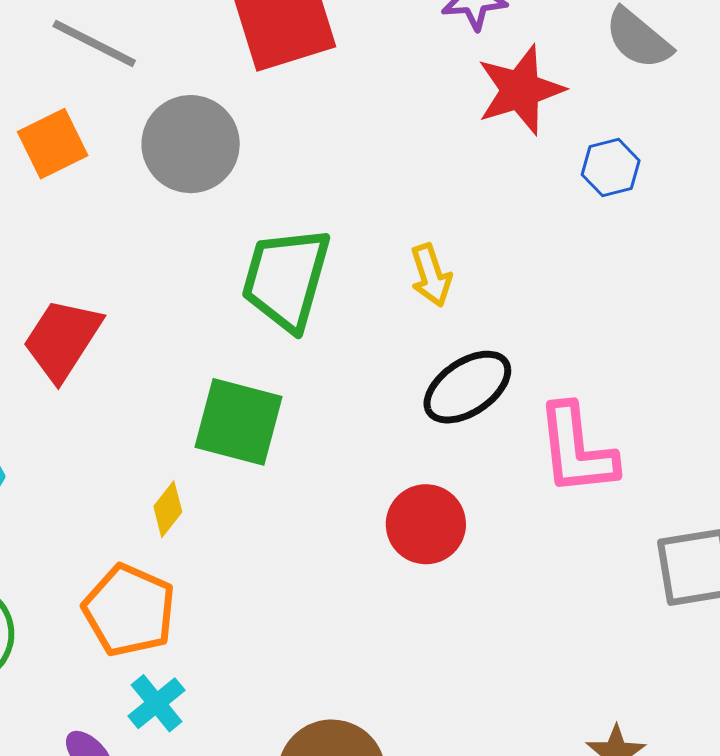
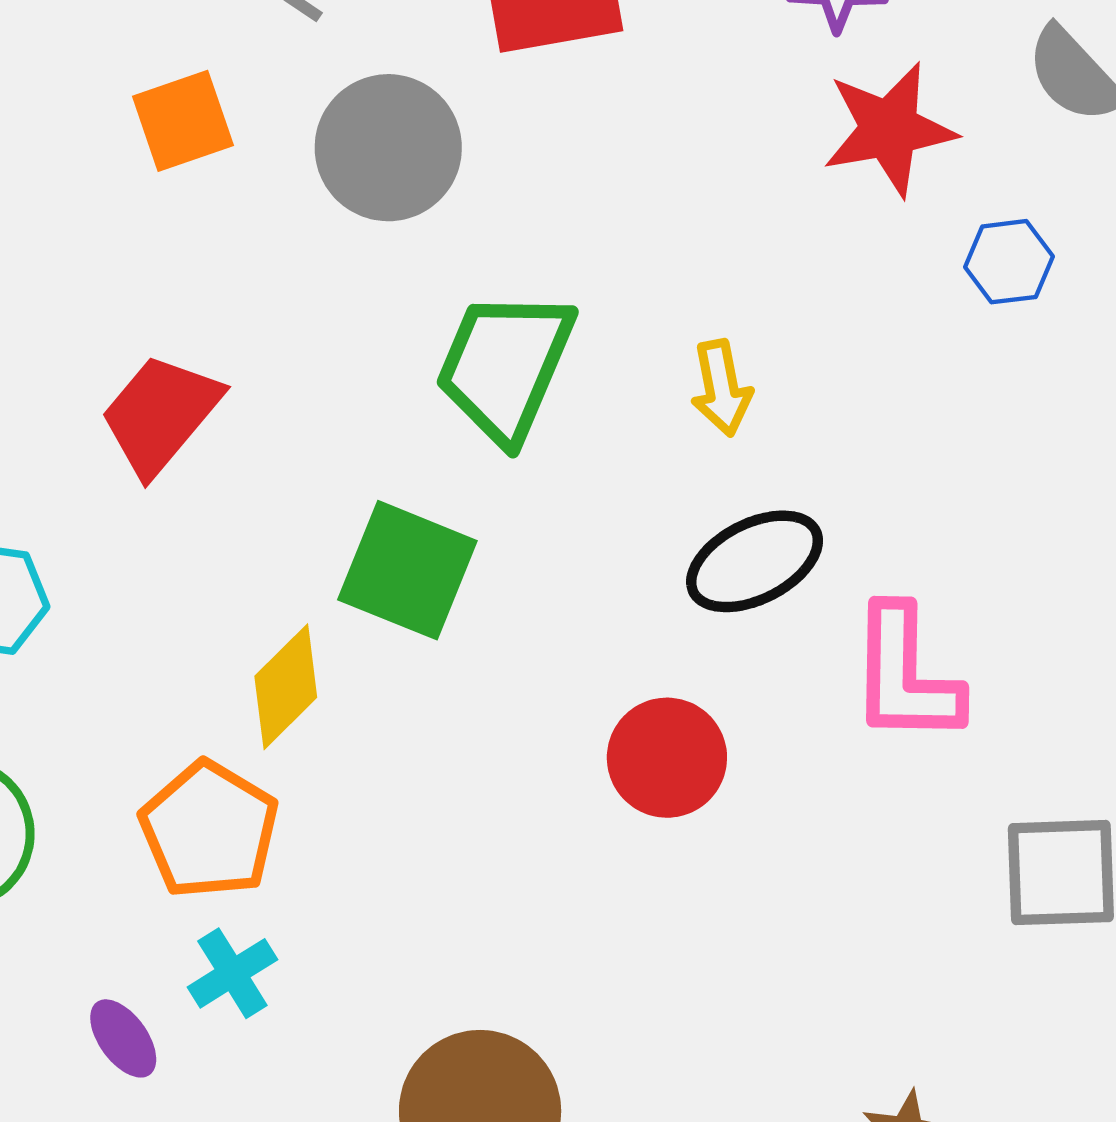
yellow diamond: (168, 509) -> (286, 687), size x1.5

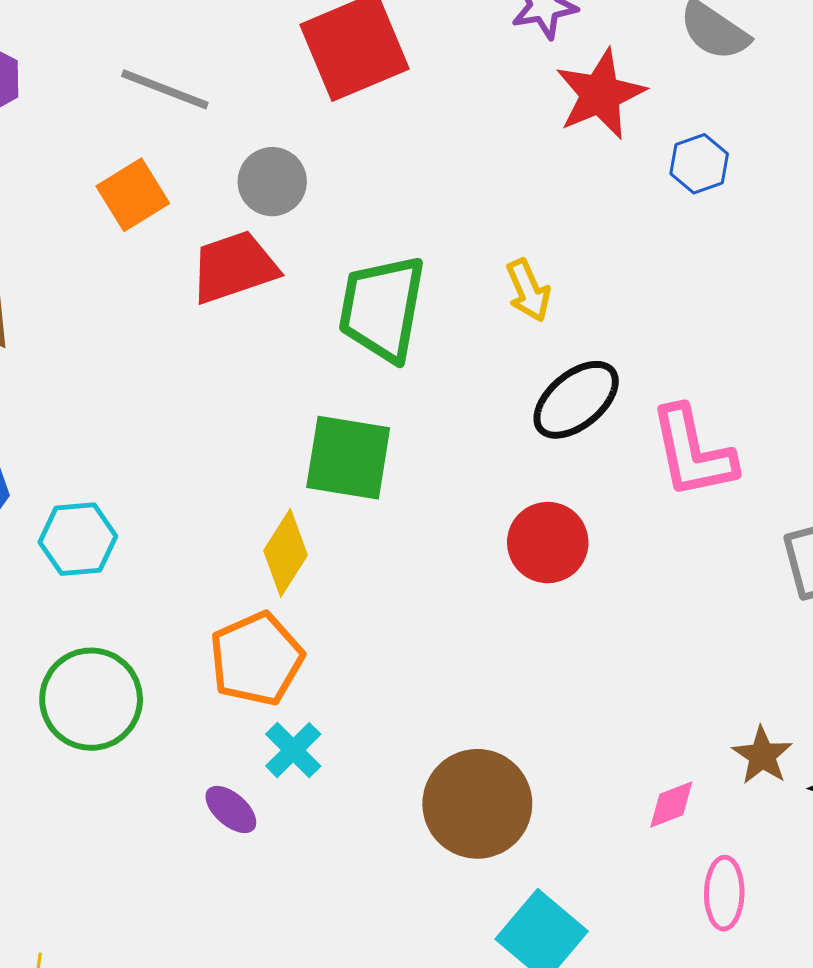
gray circle: (388, 148) -> (272, 182), size x0.7
red trapezoid: (161, 414) -> (234, 267), moved, turned 44
orange pentagon: (209, 830) -> (256, 659), turned 30

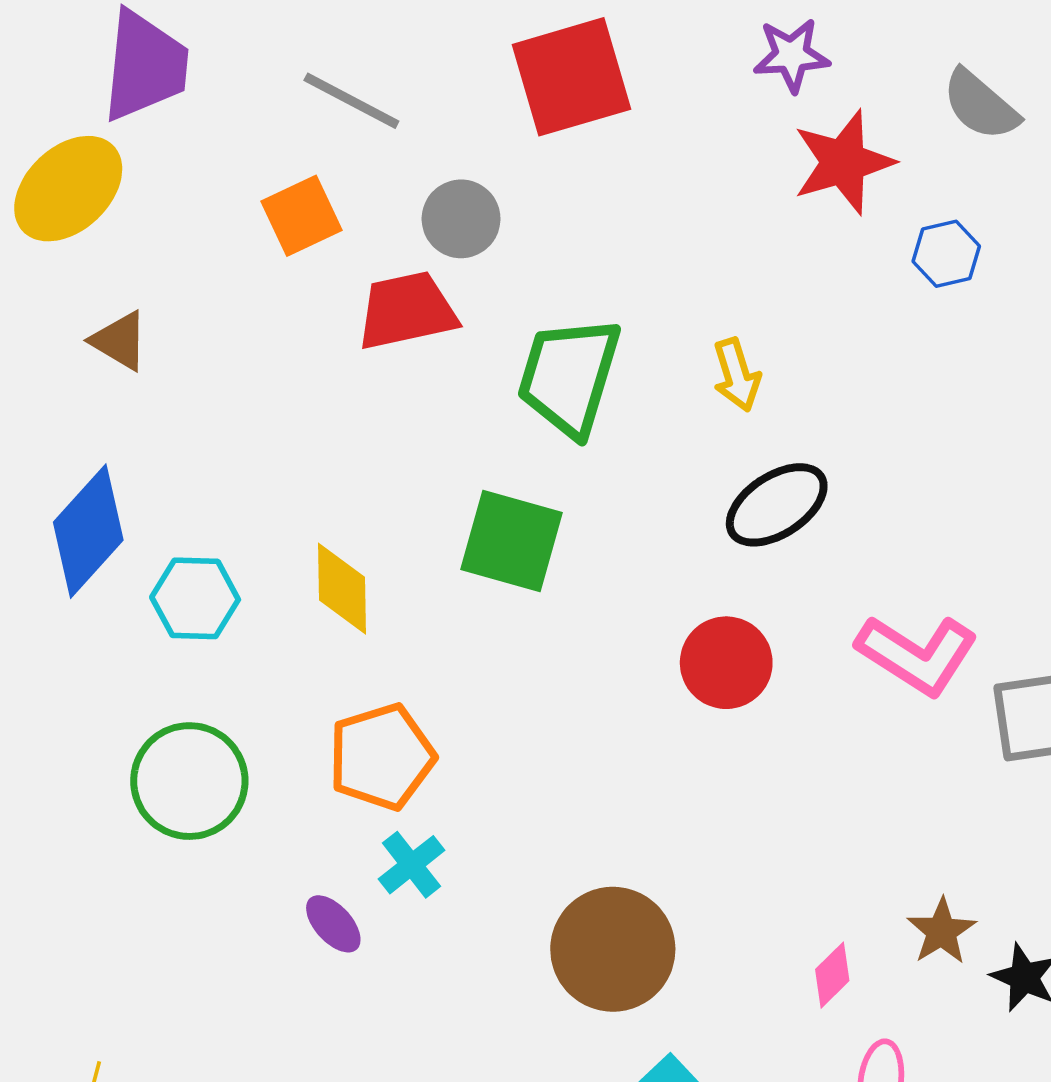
pink L-shape: (693, 452) -> (917, 655), moved, turned -52
yellow diamond: (285, 553) -> (342, 589), moved, turned -40
pink diamond: (671, 805) -> (832, 975), turned -30

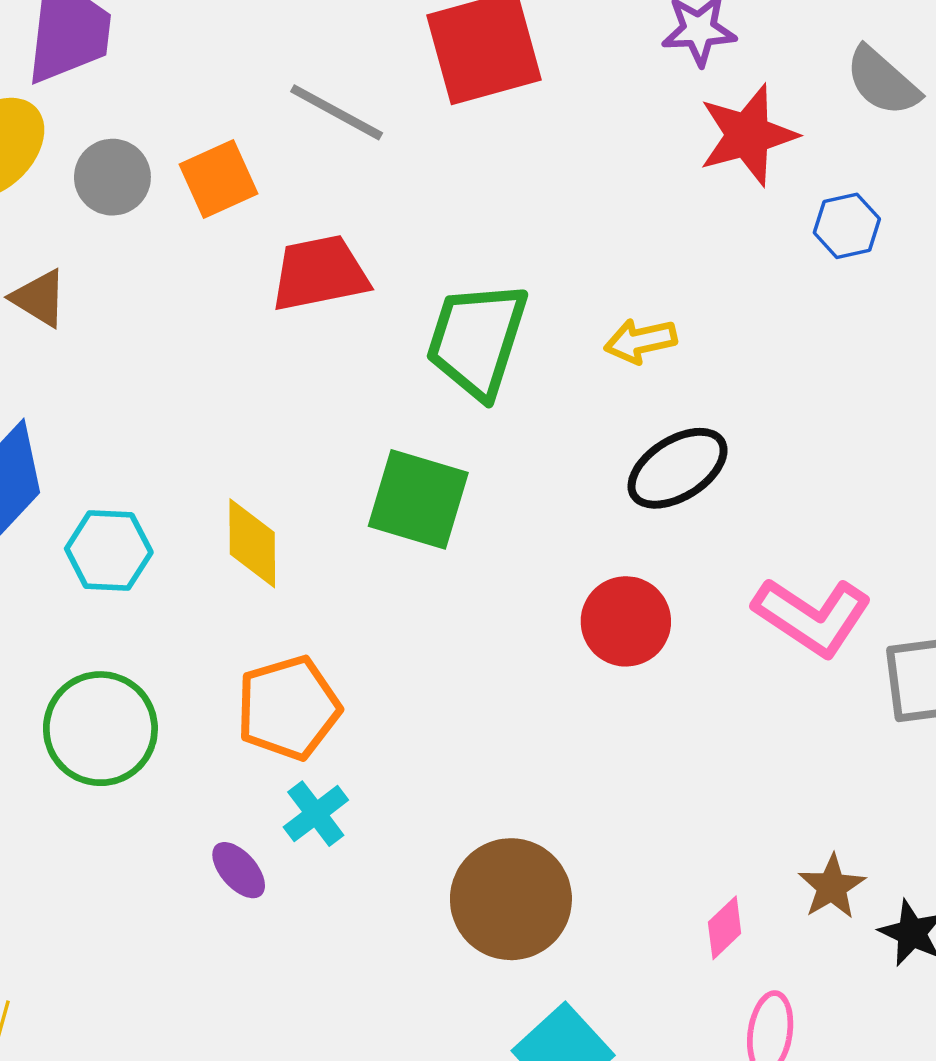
gray line: (351, 101) -> (337, 112), moved
gray circle: (461, 219) -> (112, 177), moved
yellow arrow: (737, 375) -> (640, 341), turned 94

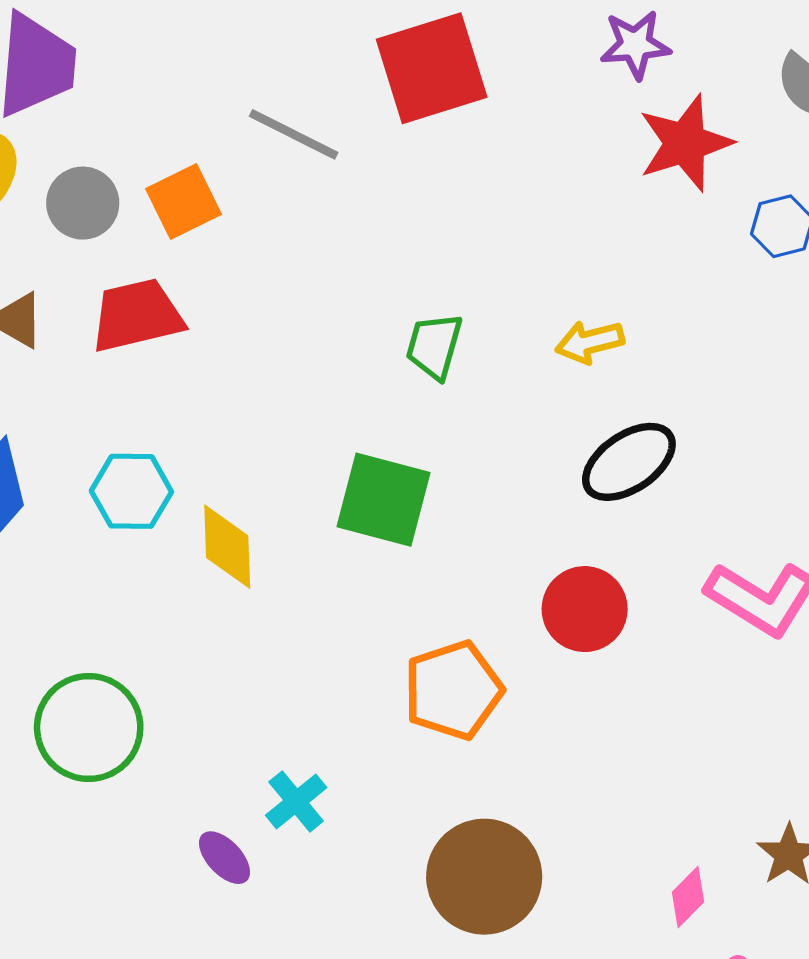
red trapezoid: (320, 273) -> (137, 315), moved
green trapezoid: (477, 340) -> (434, 346), size x0.6
cyan hexagon: (109, 551) -> (131, 491), moved
orange pentagon: (288, 708) -> (453, 690), moved

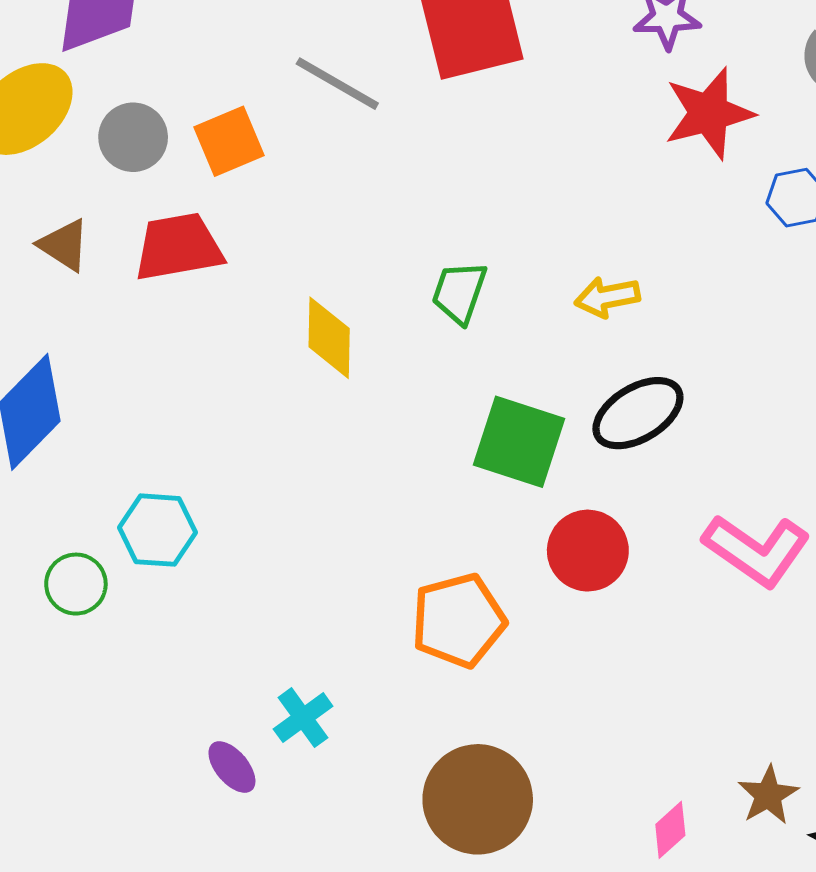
cyan hexagon: (131, 491) -> (157, 530), moved
green square: (383, 500) -> (519, 442), moved
yellow diamond: (227, 547) -> (329, 338), moved
green circle: (89, 727) -> (76, 584), moved, size x0.6

